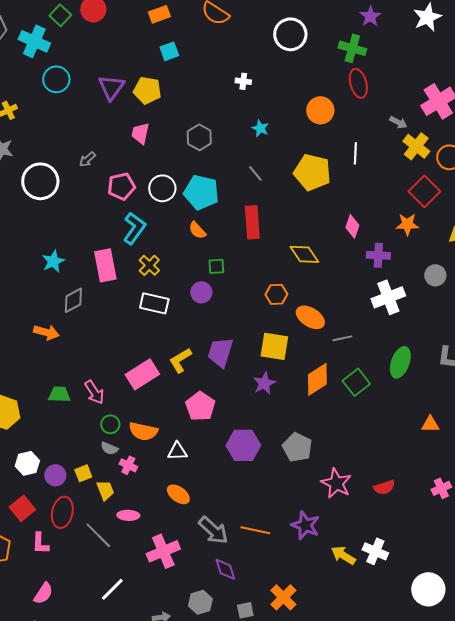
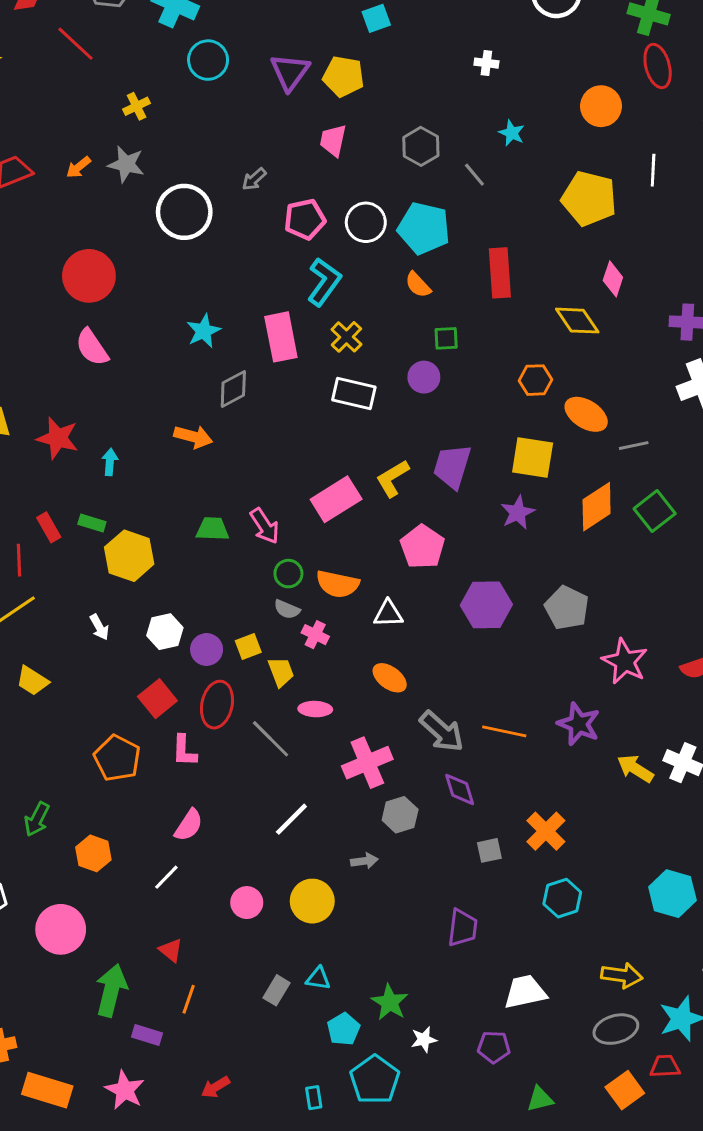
gray line: (255, 173) -> (474, 175), moved
pink diamond: (352, 226) -> (613, 279), moved
gray hexagon: (200, 602) -> (400, 815), moved

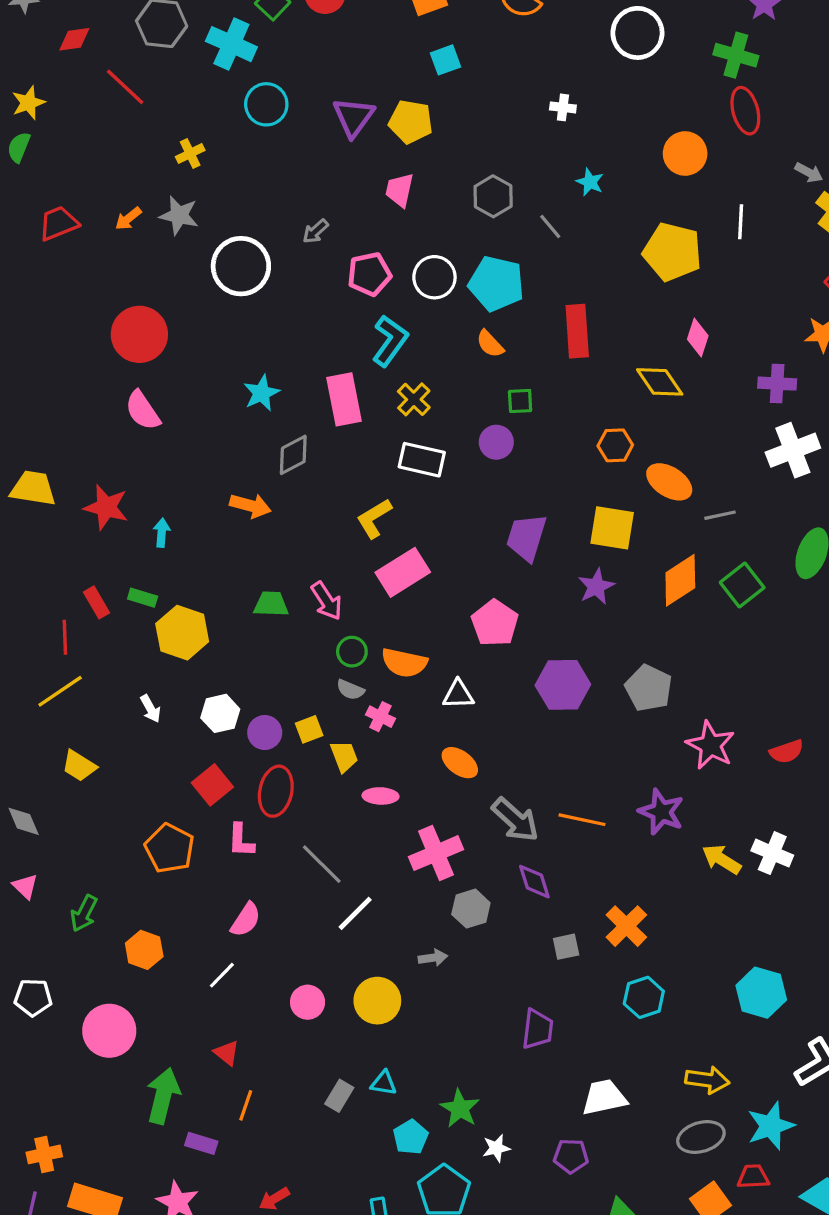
yellow L-shape: (393, 478) -> (374, 518), moved
gray line: (271, 739) -> (322, 864), moved

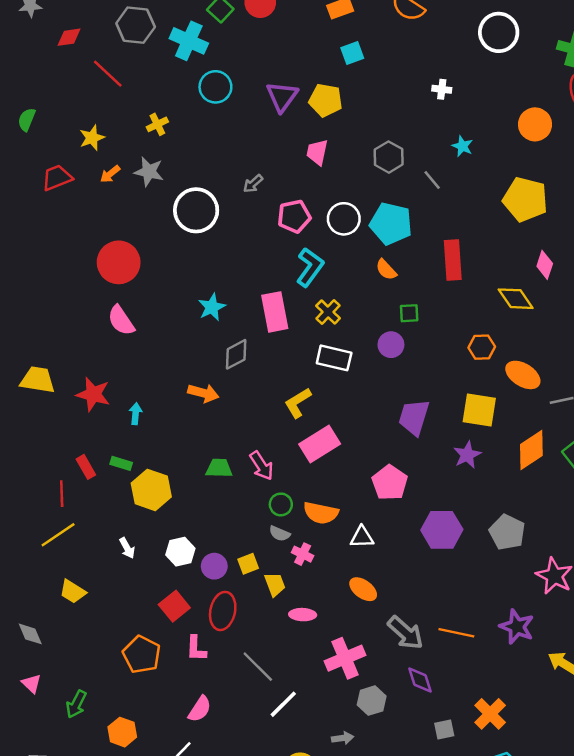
yellow star: (28, 103) -> (92, 138), moved

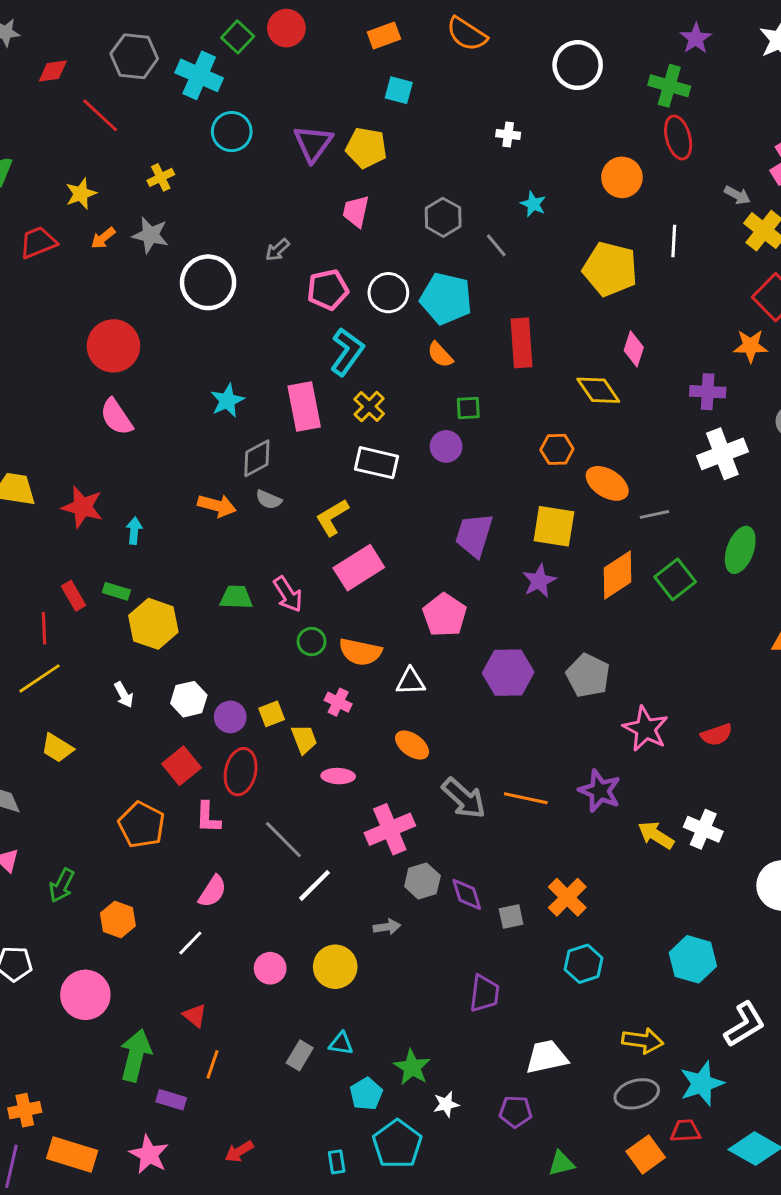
cyan square: (352, 53) -> (399, 90), turned 35
gray semicircle: (280, 534) -> (269, 500), moved
purple diamond: (420, 680) -> (467, 894), moved

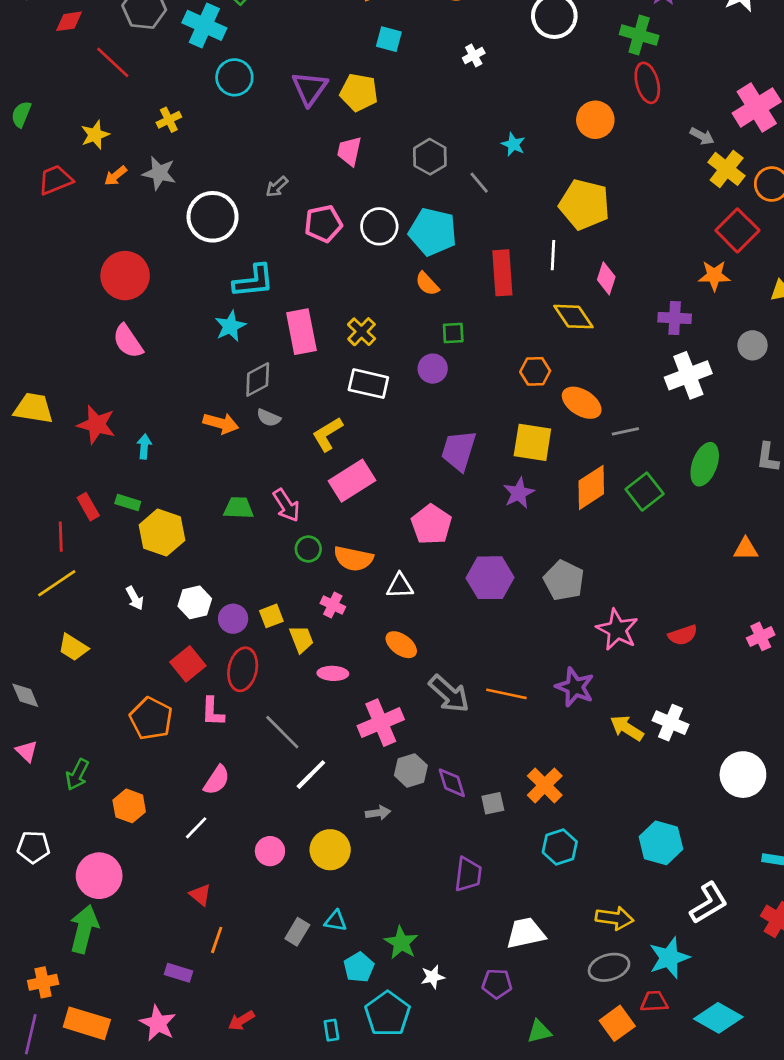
white cross: (508, 135) -> (474, 56), moved, turned -35
white line: (674, 241) -> (553, 255), moved
cyan L-shape: (347, 352) -> (254, 281), moved, turned 48
green arrow: (136, 1055) -> (84, 929), moved

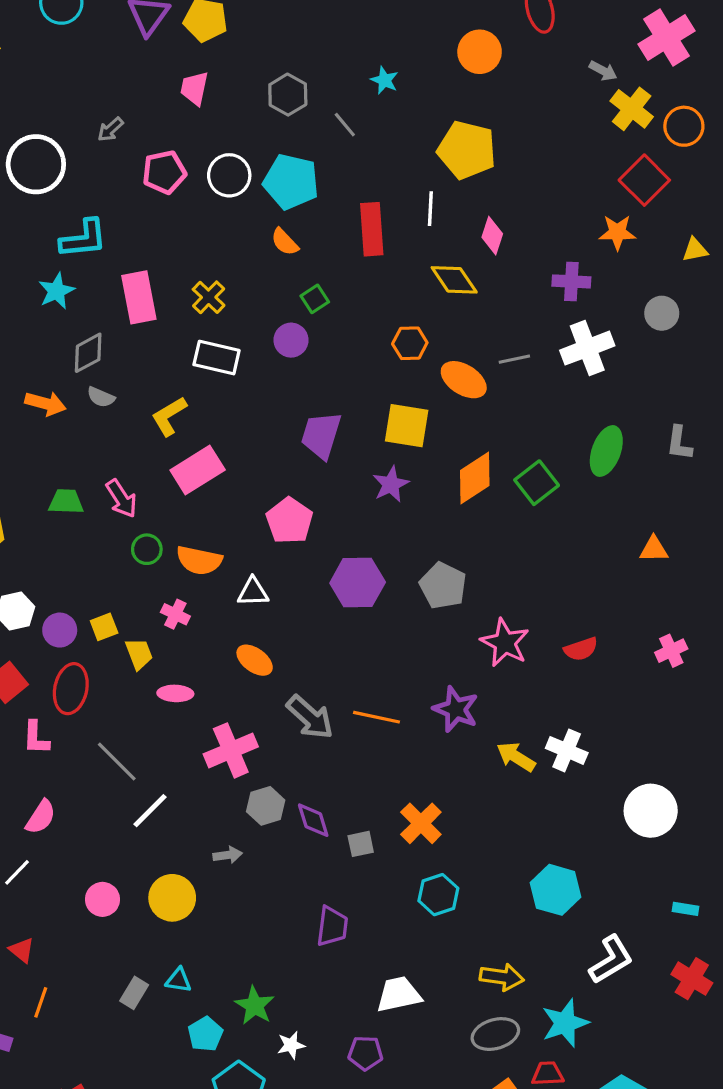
green square: (453, 333) -> (315, 299), turned -30
gray line: (625, 431) -> (514, 359), moved

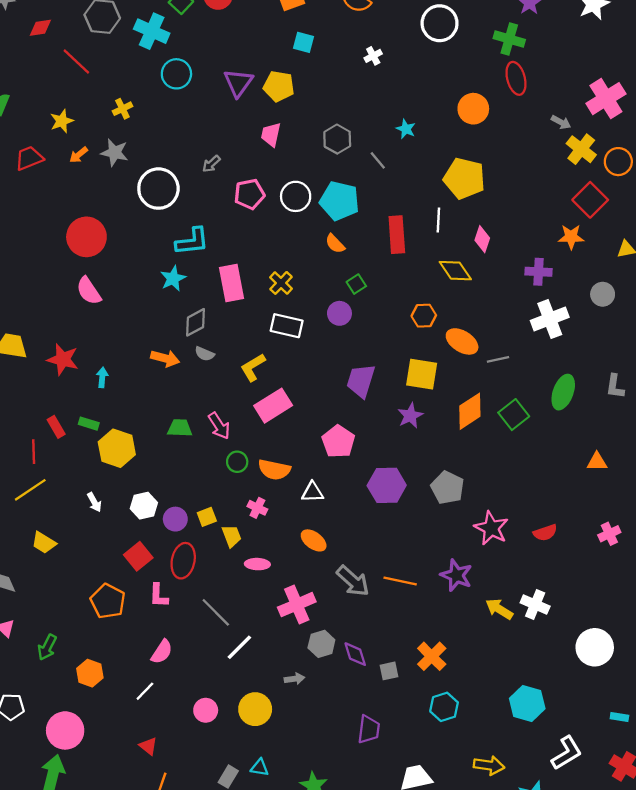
gray line: (514, 359) -> (498, 359), moved

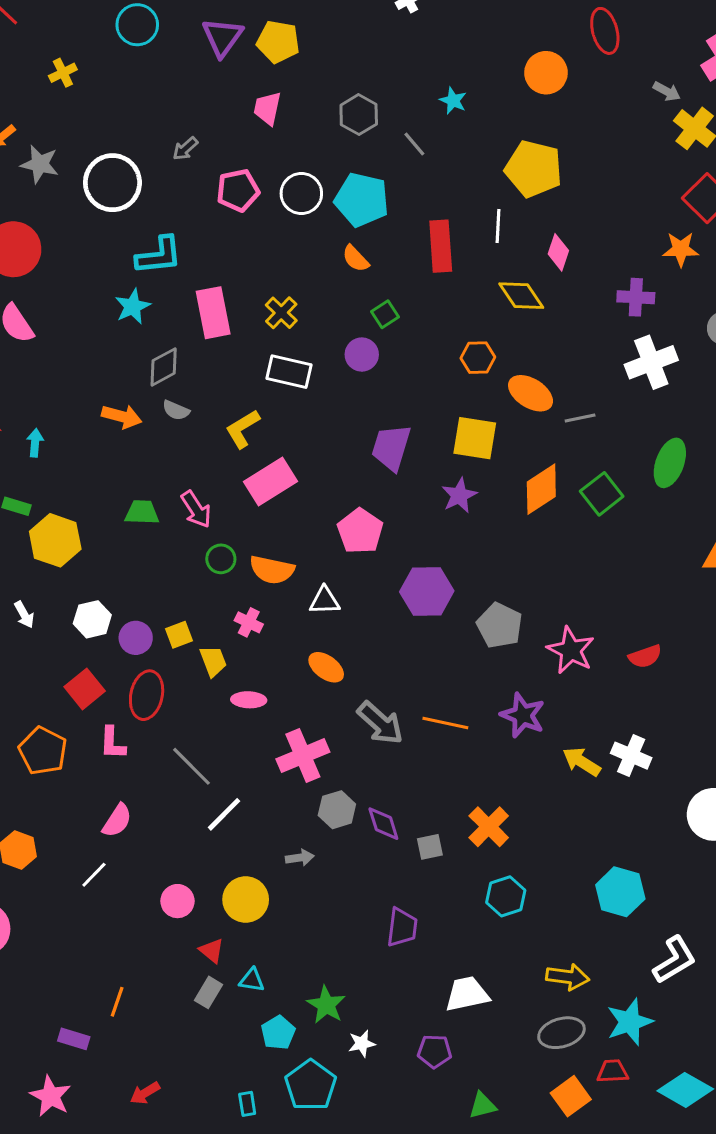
gray star: (115, 153) -> (40, 164), moved
gray pentagon: (447, 488) -> (500, 625), moved
red triangle: (148, 746) -> (212, 951), moved

